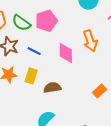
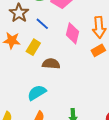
orange rectangle: (100, 91) -> (98, 50), moved

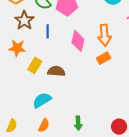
blue line: (42, 24) -> (48, 31), turned 48
yellow rectangle: (33, 47) -> (35, 65), moved

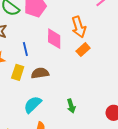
blue line: (48, 31) -> (25, 49), moved
green arrow: (78, 123) -> (71, 106), moved

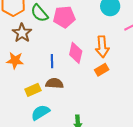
blue line: (25, 49) -> (52, 61), moved
yellow rectangle: (18, 72) -> (33, 90), moved, turned 35

